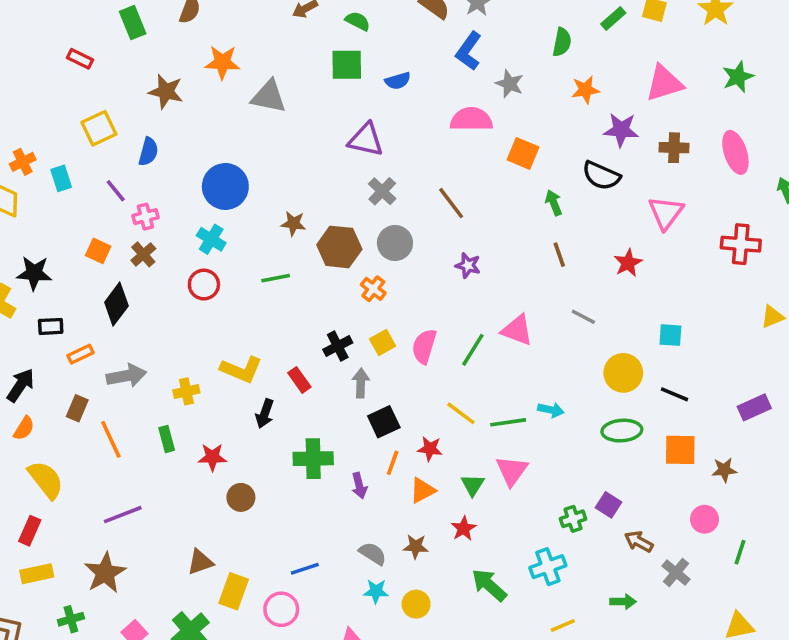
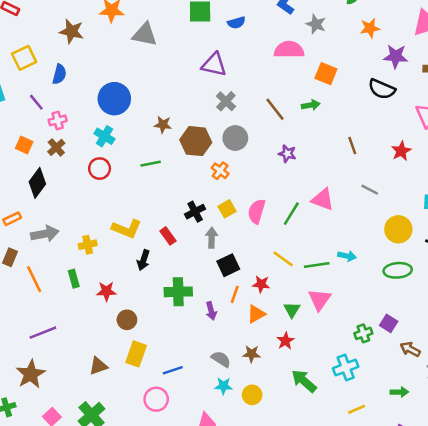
green arrow: (554, 203) -> (311, 105), moved, turned 102
yellow rectangle: (234, 591) -> (136, 354), moved

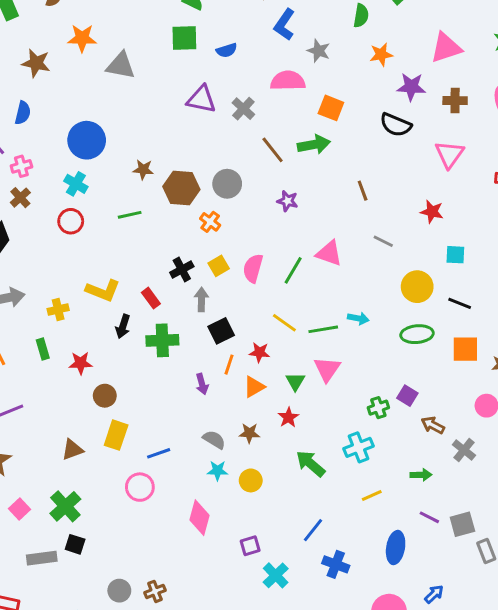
gray cross: (226, 101) -> (243, 109), moved
green arrow: (311, 105) -> (314, 145), size x1.5
red star: (401, 151) -> (432, 212), moved, turned -30
green cross: (178, 292) -> (162, 340), moved

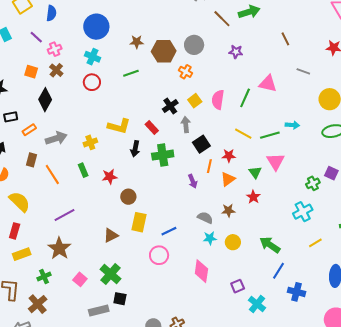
green arrow: (311, 464) -> (270, 245), moved

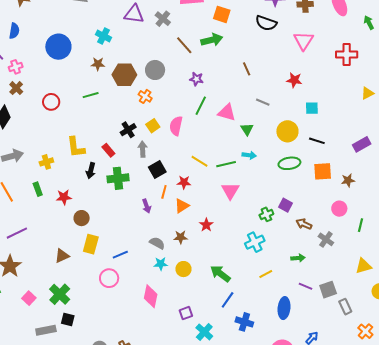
cyan cross: (93, 57) -> (104, 36), moved
green line: (245, 98) -> (201, 106), moved
yellow L-shape: (119, 126) -> (76, 147), turned 65
green triangle: (255, 172) -> (247, 129), moved

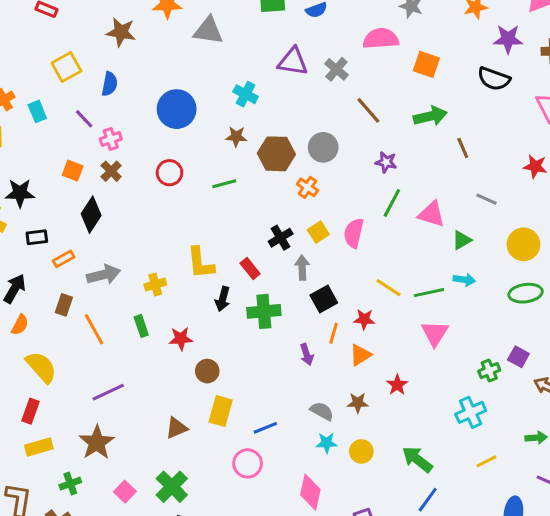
green arrow: (212, 40) -> (430, 116), moved
red circle: (51, 102) -> (169, 173), moved
green triangle: (247, 129) -> (462, 240), turned 32

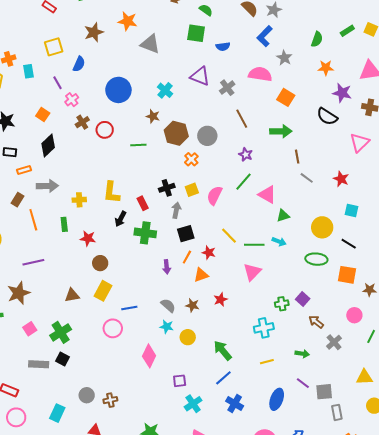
brown star: (121, 32) -> (94, 32), turned 30
pink cross: (111, 139) -> (72, 100), turned -32
brown cross: (111, 171) -> (82, 122), moved
gray line: (487, 199) -> (307, 178), moved

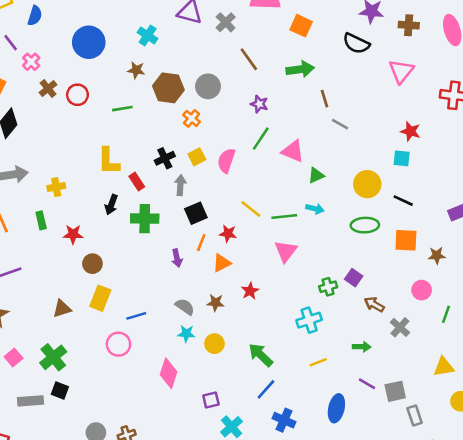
red star: (341, 179) -> (410, 131), moved
yellow L-shape: (112, 192) -> (109, 161), moved

